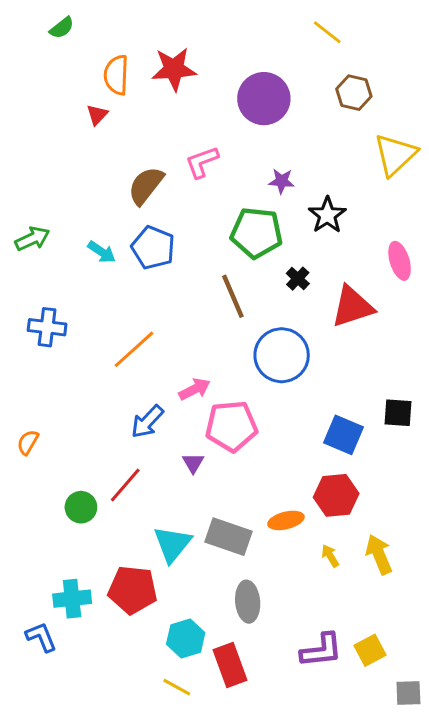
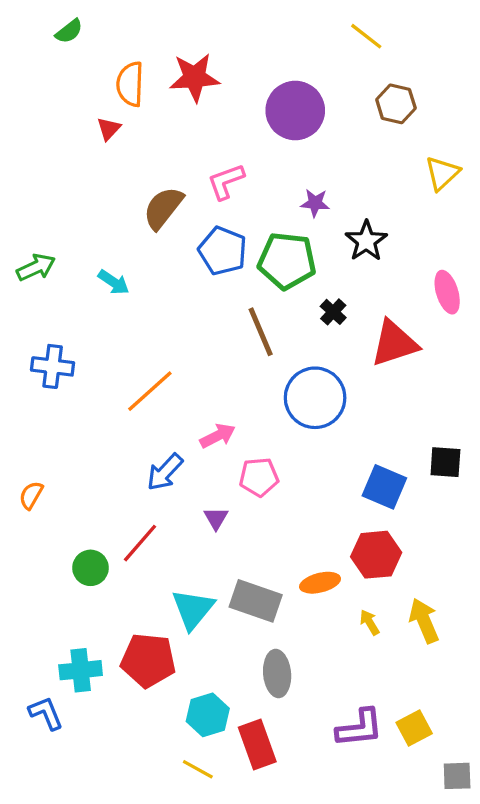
yellow triangle: (395, 155) -> (442, 173), size x0.7
blue pentagon: (153, 248) -> (223, 251), moved
pink pentagon: (231, 426) -> (259, 477), size x0.7

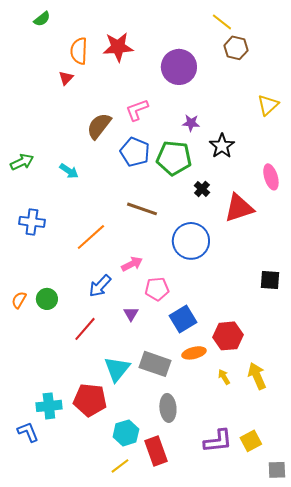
brown hexagon: (396, 104) -> (236, 48), moved
brown line: (261, 332) -> (142, 209), moved, turned -48
blue square: (384, 487) -> (183, 319), moved, turned 36
green circle: (91, 568) -> (47, 299), moved
yellow line: (198, 769) -> (120, 466), turned -66

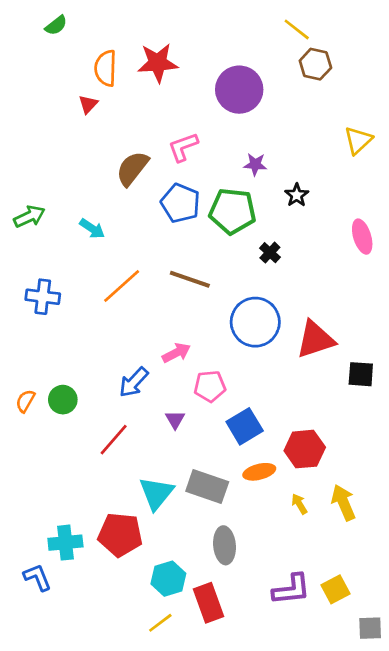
black star: (222, 146) -> (297, 195), size x0.7
red triangle: (239, 208) -> (315, 339), moved
orange line: (91, 237) -> (122, 286), moved

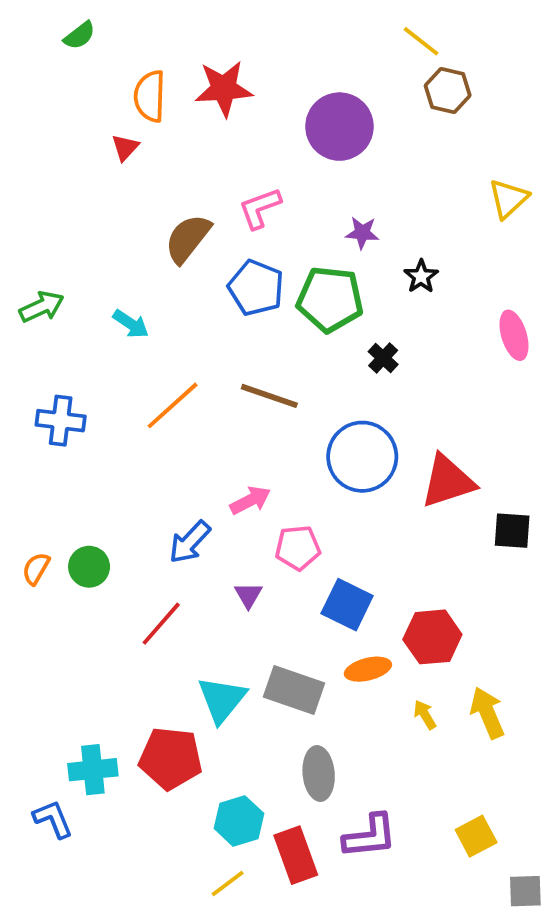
blue square: (245, 426) -> (347, 605), turned -33
purple L-shape: (291, 589) -> (370, 836), moved

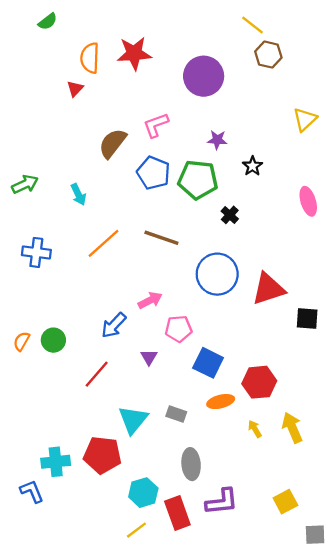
cyan arrow: (131, 324) -> (78, 194), turned 30
gray rectangle: (294, 690) -> (176, 414), size x0.6

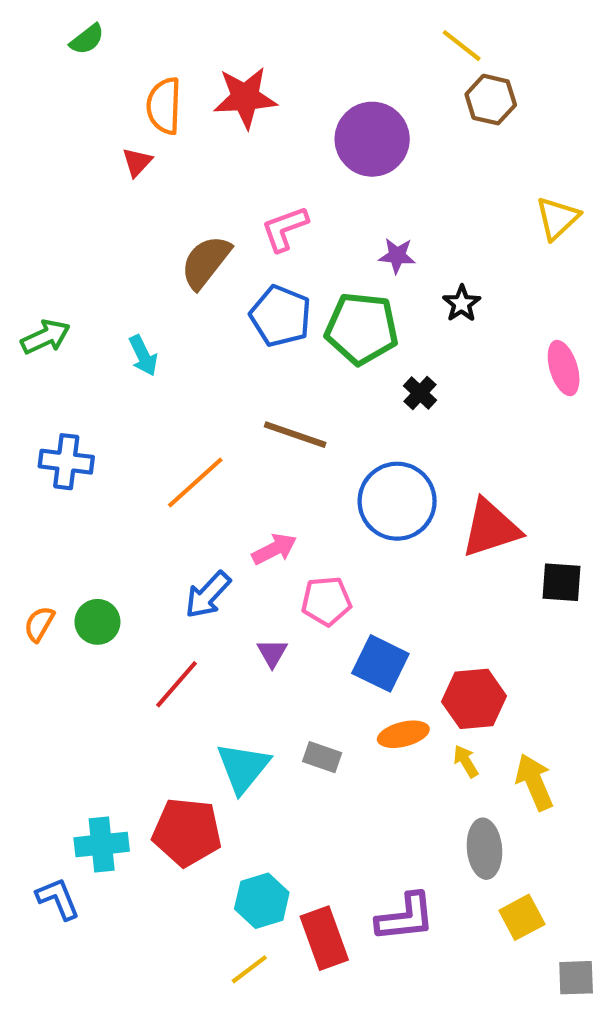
orange line: (103, 243) -> (195, 482), moved
yellow arrow: (255, 429) -> (466, 761), moved
gray ellipse: (191, 464) -> (484, 849), moved

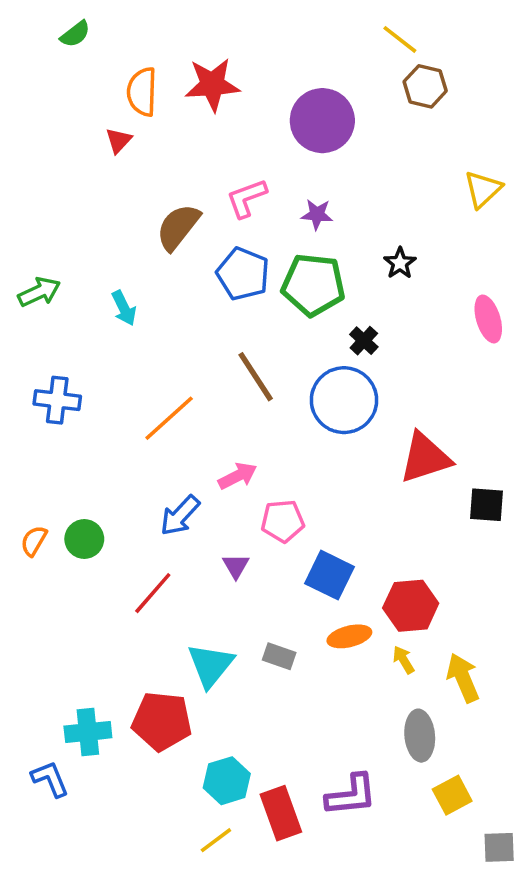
purple star: (397, 256) -> (317, 214), moved
brown line: (295, 435) -> (256, 377), turned 38
blue circle: (397, 501) -> (344, 400), moved

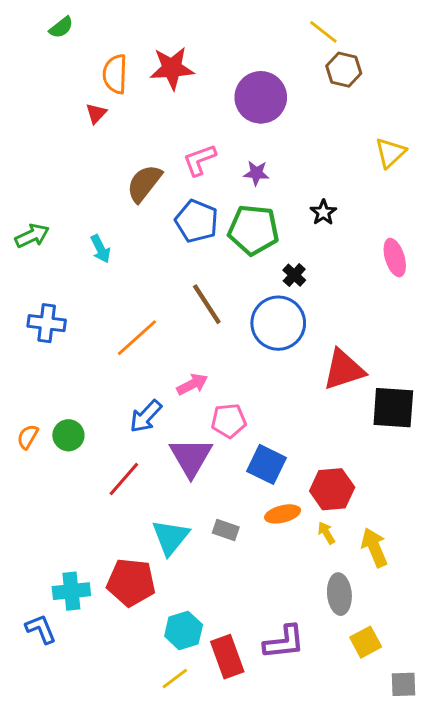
black square: (486, 505) -> (393, 408), size x1.5
purple triangle: (236, 566) -> (191, 457), size x2.0

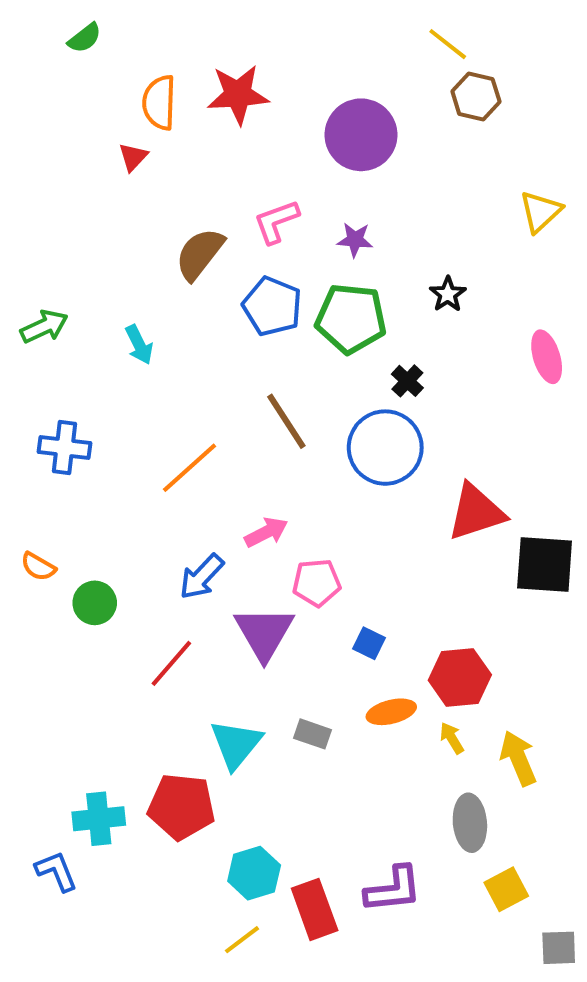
orange semicircle: (28, 437) -> (38, 567), moved, turned -90
blue square: (267, 464) -> (369, 643), size x0.6

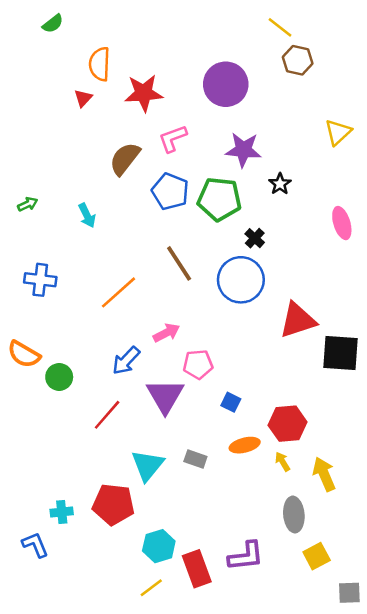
red star: (238, 94) -> (144, 93), moved
purple star: (355, 240) -> (243, 150), moved, size x1.6
green arrow: (44, 326) -> (28, 204), size x0.7
orange semicircle: (38, 567) -> (24, 354), size x1.5
cyan cross: (99, 819) -> (62, 512), size x0.7

